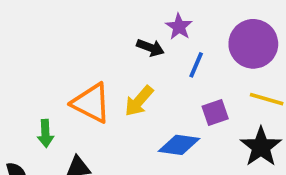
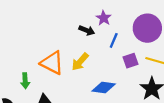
purple square: (215, 112) -> (131, 61), moved

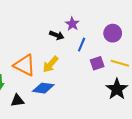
purple circle: (147, 28) -> (113, 33), size x0.7
blue diamond: (104, 88) -> (43, 88), moved

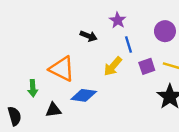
black arrow: (57, 35) -> (89, 36), moved
blue line: (82, 45) -> (129, 44), turned -40
yellow arrow: (50, 64) -> (113, 66), moved

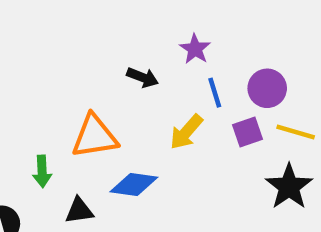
purple circle: (165, 31) -> (267, 88), moved
orange triangle: (62, 69) -> (95, 136), turned -36

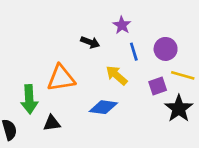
yellow arrow: (186, 132) -> (117, 75), turned 90
purple square: (247, 132) -> (158, 86), moved
green arrow: (42, 171) -> (29, 99), size x1.5
blue diamond: (134, 184) -> (103, 107), moved

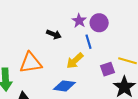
purple circle: (166, 49) -> (99, 23), moved
yellow arrow: (117, 75) -> (75, 61), turned -84

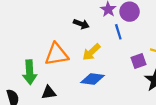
yellow arrow: (75, 61) -> (91, 52), moved

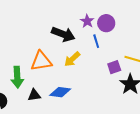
black arrow: (81, 24) -> (63, 34), size x1.6
blue diamond: (92, 79) -> (60, 92), moved

